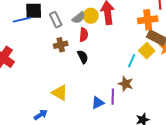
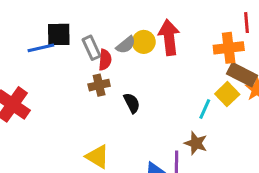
red semicircle: (84, 35) -> (105, 60), moved

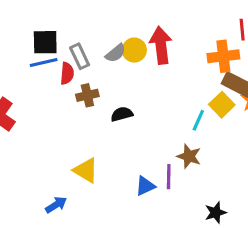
blue line: (41, 48) -> (44, 63), moved
red semicircle: (105, 60) -> (67, 73), moved
black semicircle: (132, 103) -> (122, 114), turned -78

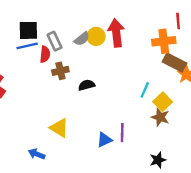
yellow square: (222, 105) -> (163, 102), moved
brown star: (189, 156) -> (160, 117), moved
blue arrow: (56, 205) -> (37, 154), turned -126

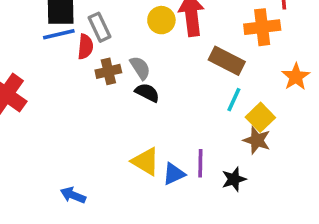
gray semicircle: (82, 39) -> (140, 68), moved, turned -84
brown rectangle: (174, 63) -> (227, 61), moved
black semicircle: (87, 85) -> (147, 93), turned 42
yellow triangle: (59, 128) -> (145, 162), moved
black star: (158, 160) -> (234, 179), moved

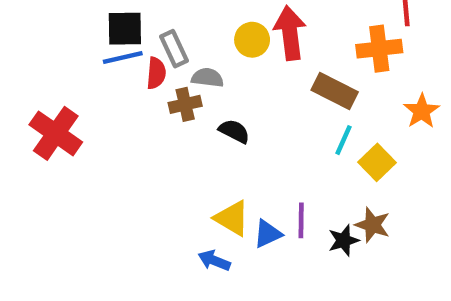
gray semicircle: (140, 68) -> (207, 78), moved, turned -50
brown star: (257, 140) -> (373, 225), moved
blue arrow: (73, 195) -> (214, 261), moved

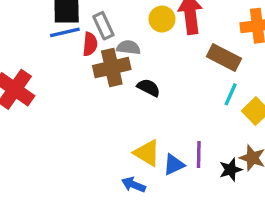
brown cross: (185, 104) -> (112, 68), size x1.5

